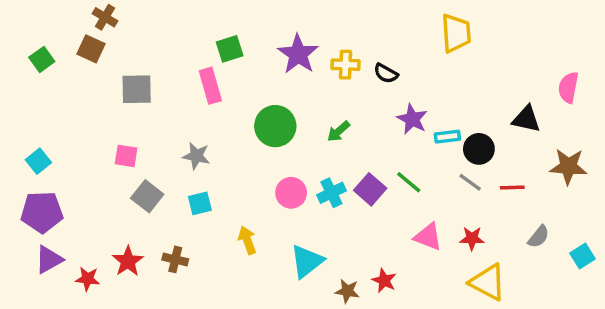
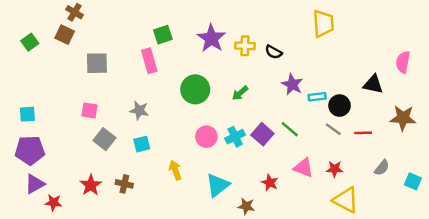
cyan square: (38, 161) -> (27, 114), turned 35
cyan square: (582, 256) -> (413, 181), turned -35
red star: (87, 279) -> (53, 203), moved
red star: (384, 281) -> (270, 183), moved

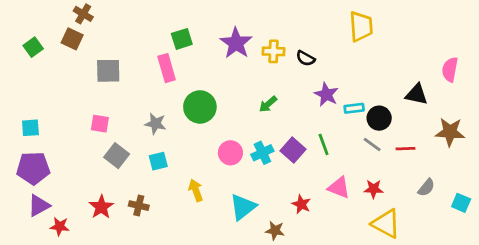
green circle: (195, 89) -> (200, 107), moved
green line: (290, 129) -> (324, 144), turned 30

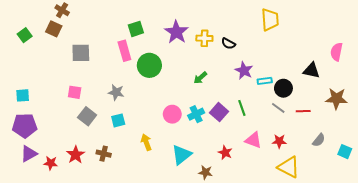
green circle: (200, 107) -> (149, 65), moved
red star: (60, 226) -> (51, 163), moved

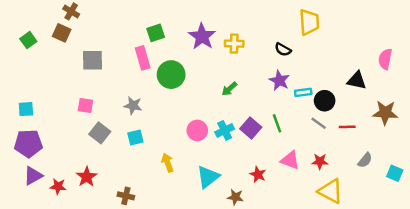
black semicircle: (228, 43) -> (283, 50), moved
brown cross: (104, 154) -> (126, 196), moved

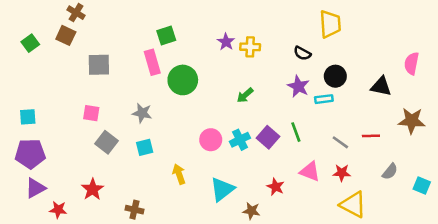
purple star: (202, 36) -> (226, 42), moved, size x0.6
black circle: (325, 101) -> (335, 76), moved
gray line: (319, 123) -> (340, 142), moved
red star: (58, 186) -> (58, 210), moved

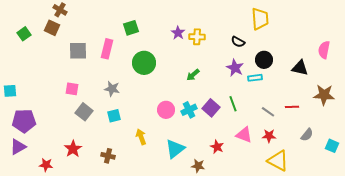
pink rectangle: (152, 62) -> (107, 49), moved, turned 30
cyan square: (28, 117) -> (10, 91), moved
purple triangle: (35, 188) -> (18, 147), moved
brown cross: (134, 210) -> (108, 156), moved

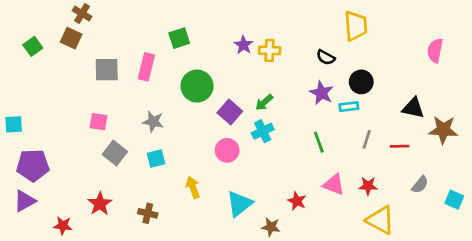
pink semicircle: (324, 50) -> (435, 50), moved
black triangle: (300, 68) -> (413, 108), moved
purple square: (211, 108) -> (230, 112), moved
cyan cross: (189, 110) -> (263, 131), moved
gray line: (268, 112) -> (367, 139), moved, turned 72

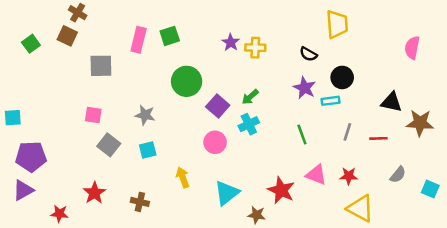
pink rectangle: (146, 67) -> (139, 40), moved
red star: (297, 201) -> (281, 190), size x1.5

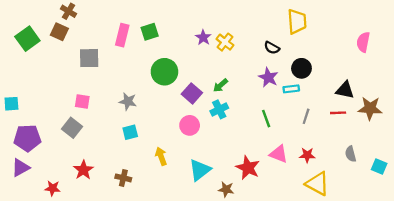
green square: (31, 44) -> (27, 39), size x1.5
yellow cross: (255, 48) -> (225, 42), turned 36
red line: (378, 138) -> (338, 113), moved
gray square: (109, 145) -> (72, 128), moved
gray semicircle: (398, 175) -> (351, 154), turned 126

